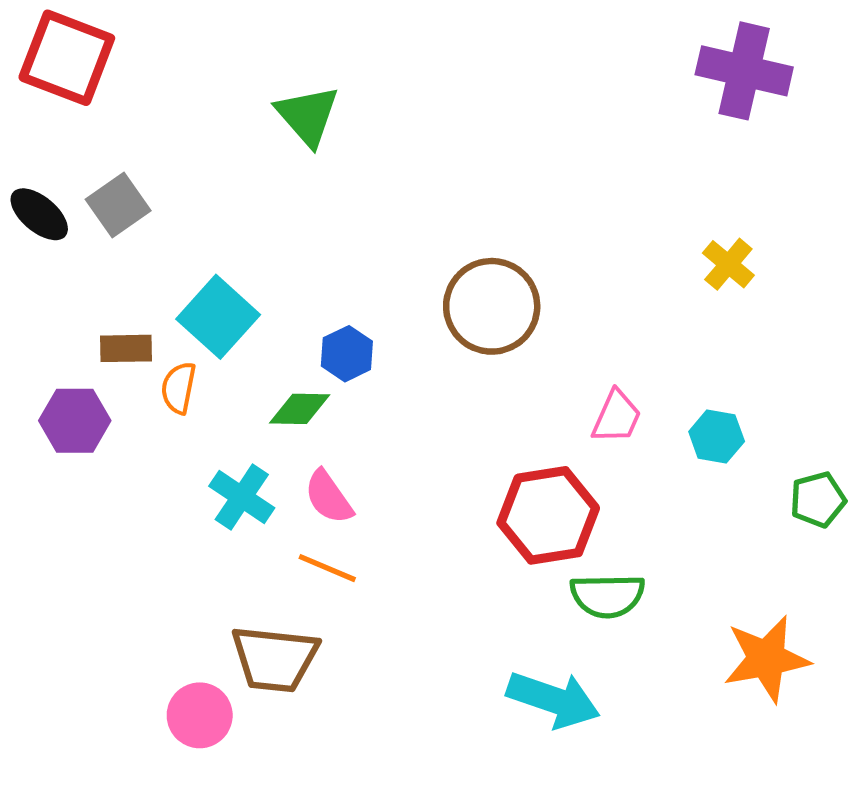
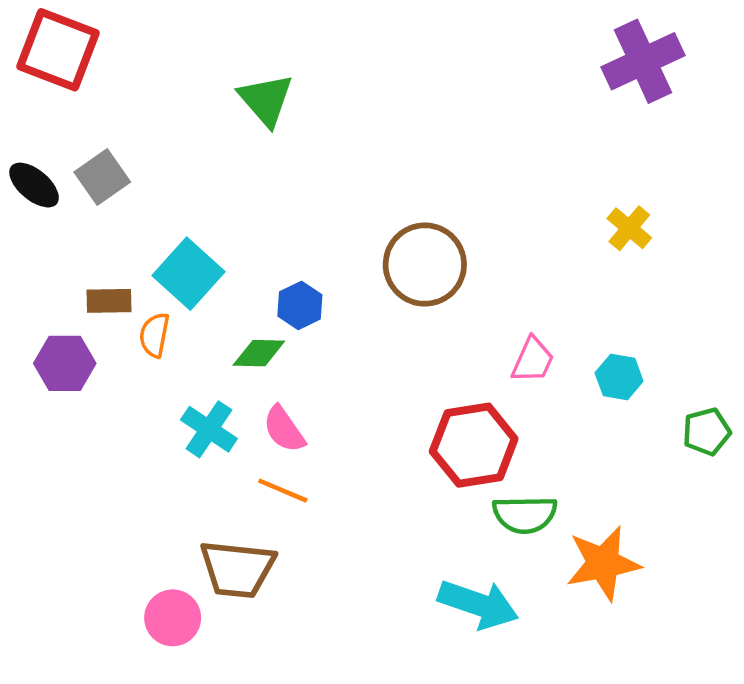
purple cross: (744, 71) -> (643, 61), turned -38
orange star: (767, 659) -> (603, 563), moved

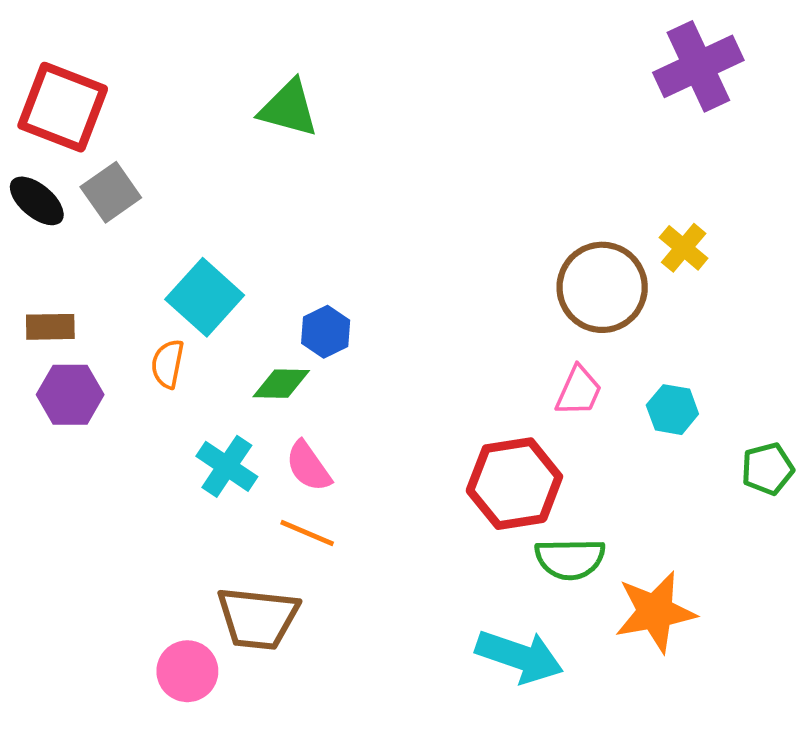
red square: (58, 50) -> (63, 107), moved
green triangle: (266, 100) -> (289, 108), turned -34
brown circle: (425, 265) -> (602, 287), moved
brown rectangle: (109, 301) -> (50, 327), moved

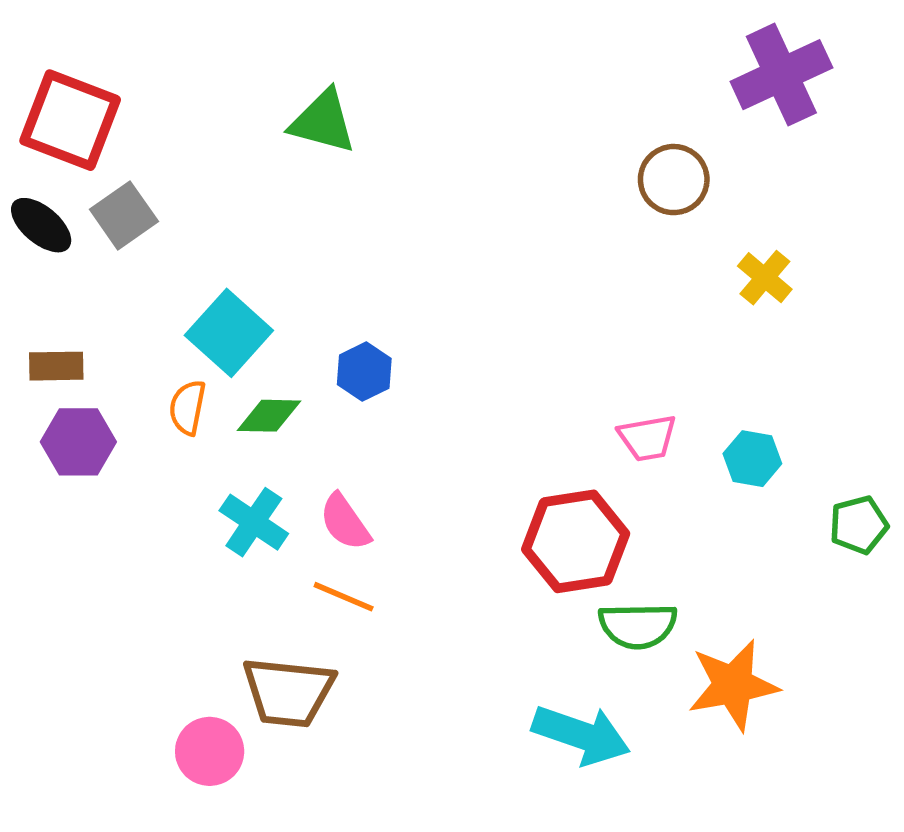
brown circle: (602, 287) -> (674, 180), moved, size x0.7
green diamond: (281, 384) -> (269, 416), moved
pink trapezoid: (579, 391) -> (647, 438), turned 56

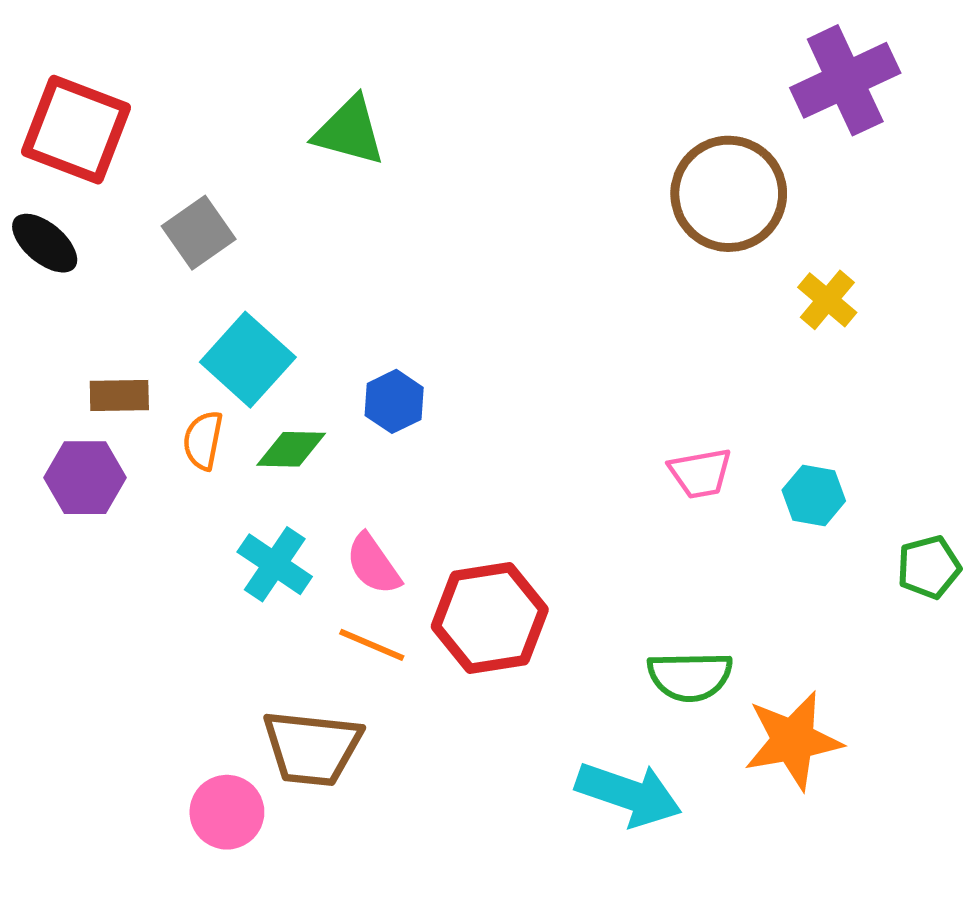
brown circle: (674, 180) -> (729, 194), size x1.5
gray square: (124, 215) -> (199, 233), moved
brown rectangle: (56, 366) -> (119, 395), moved
red hexagon: (576, 541) -> (490, 618), moved

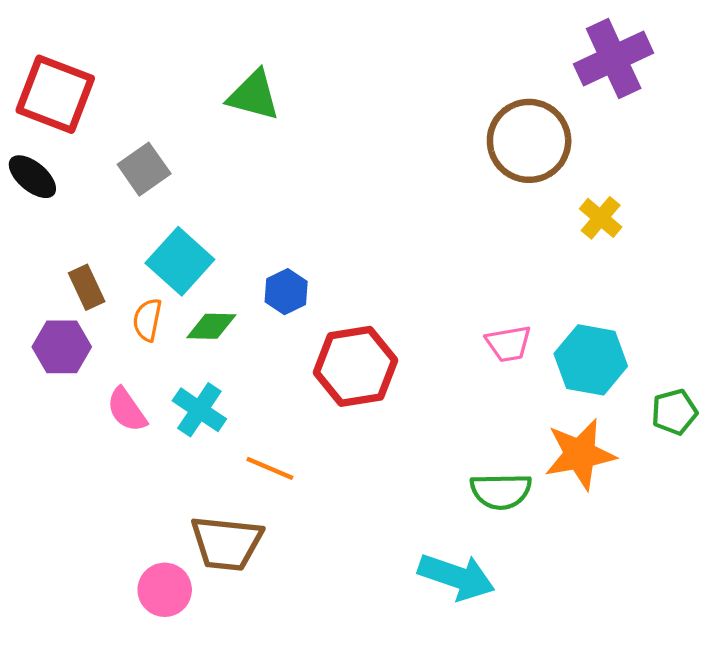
brown rectangle: (119, 395) -> (87, 287), turned 66
cyan hexagon: (814, 496) -> (591, 360), size x1.6
pink semicircle: (373, 564) -> (127, 410), moved
red hexagon: (490, 618) -> (356, 366), moved
orange star: (793, 740) -> (580, 454), moved

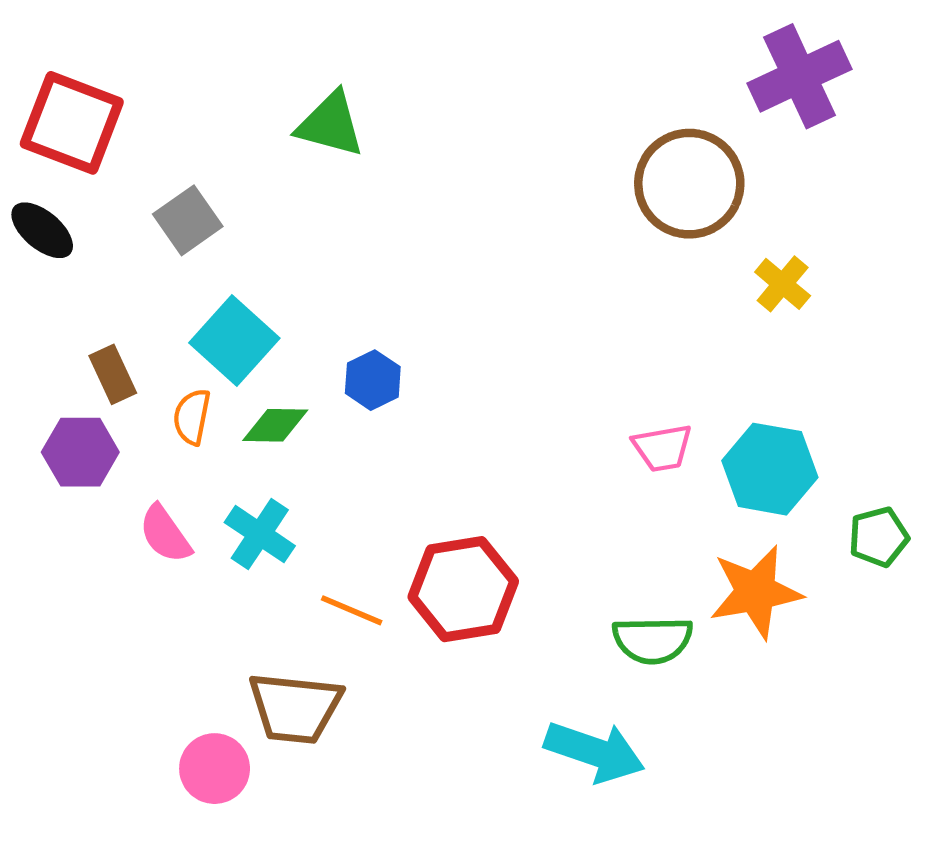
red hexagon: (356, 366) -> (463, 589), moved

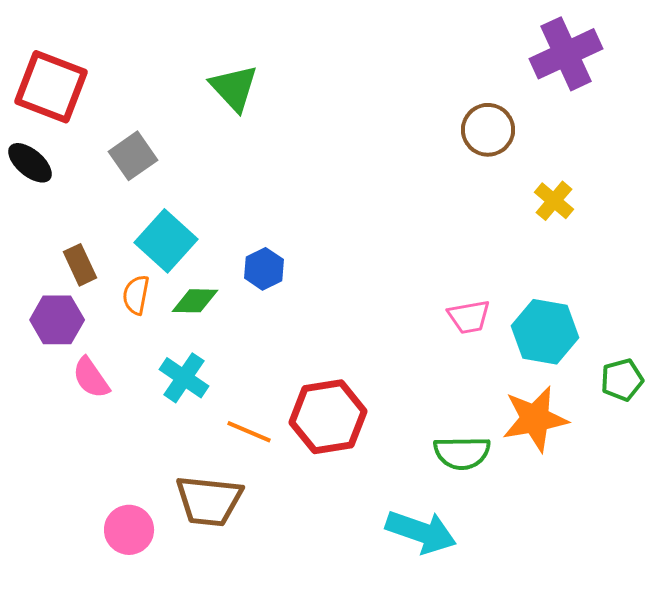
green triangle: (330, 124) -> (234, 88), turned 32
brown circle: (689, 184) -> (488, 130), size x0.7
pink semicircle: (165, 534) -> (91, 378), moved
pink circle: (215, 769) -> (129, 530), moved

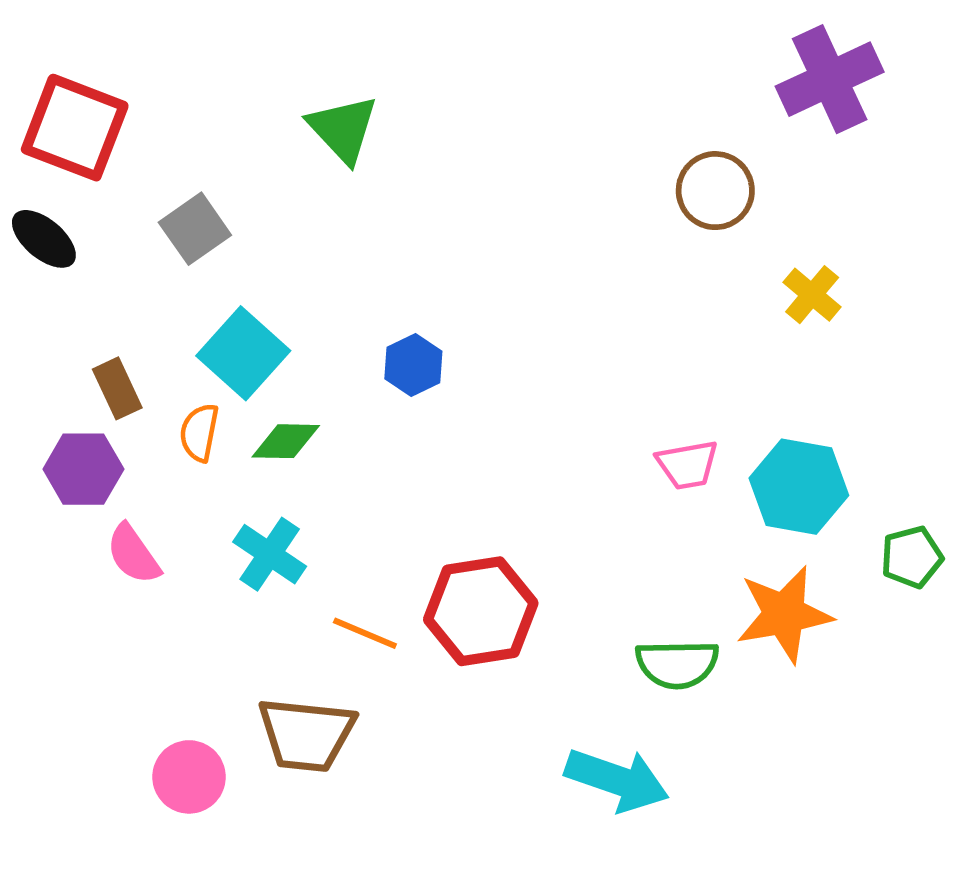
blue hexagon: (264, 269) -> (413, 365), moved

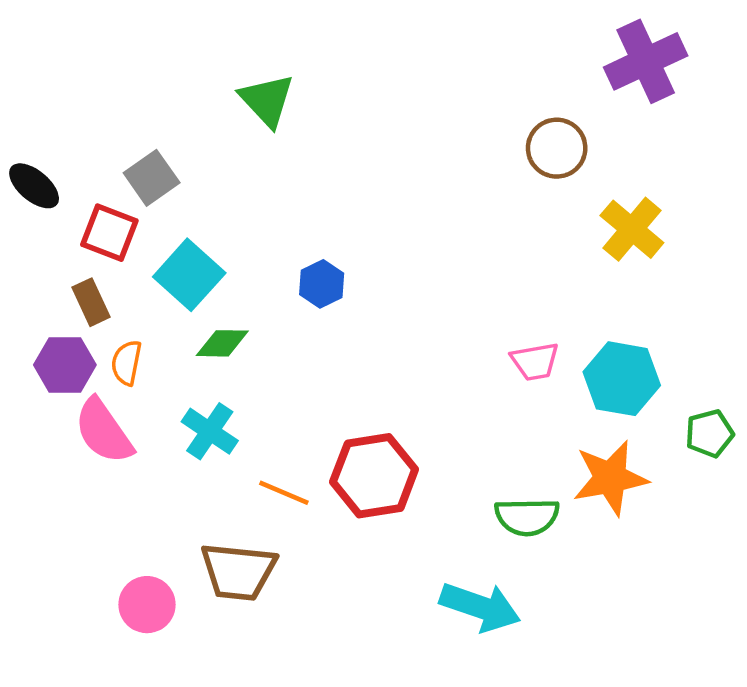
red square: (75, 128) -> (109, 233), moved, size x0.7
yellow cross: (812, 295) -> (632, 229), size x1.4
orange semicircle: (199, 432) -> (126, 363), moved
pink semicircle: (133, 554) -> (104, 431), size x1.4

